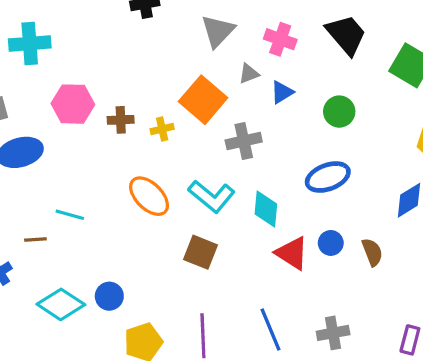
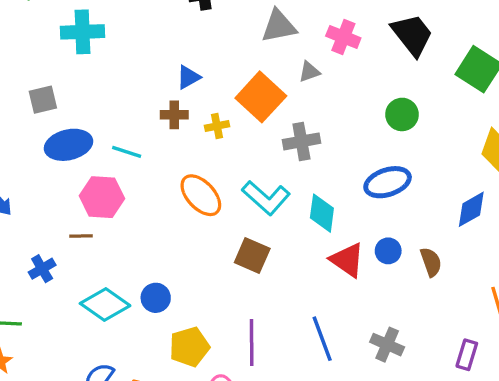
gray triangle: (218, 31) -> (279, 26), turned 33
blue triangle: (282, 92) -> (188, 77), moved
pink hexagon: (73, 104) -> (102, 197), moved
cyan line: (70, 215) -> (127, 152), moved
gray cross: (333, 333) -> (387, 345), turned 32

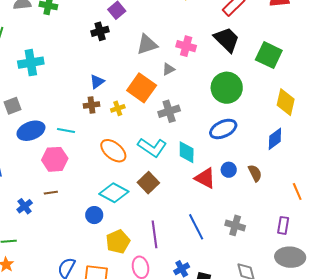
green circle: (402, 114) -> (227, 88), size x1.6
brown line: (81, 236) -> (51, 193), moved
brown square: (252, 255) -> (148, 183), turned 30
cyan diamond: (105, 305) -> (114, 193), moved

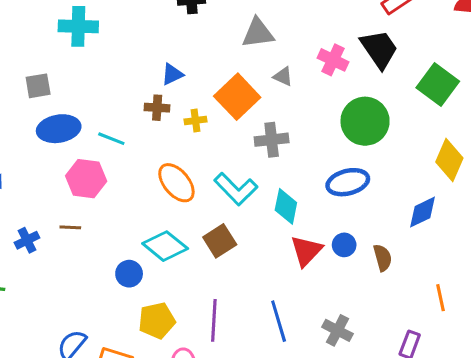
pink cross: (186, 46) -> (333, 60), moved
gray triangle: (168, 69) -> (283, 76), turned 40
red triangle: (205, 178) -> (306, 251), turned 35

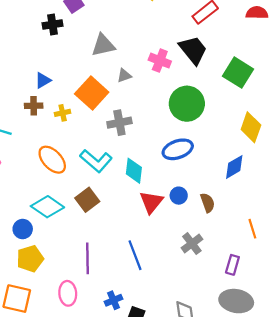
gray triangle: (283, 76) -> (124, 76), turned -40
yellow pentagon: (157, 320) -> (30, 259), moved
gray cross: (337, 330) -> (192, 244), moved, turned 30

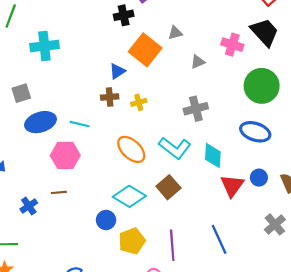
gray triangle: (103, 45) -> (175, 33), size x0.6
orange square: (92, 93) -> (145, 50), moved
blue ellipse: (178, 149) -> (255, 132), turned 40
yellow pentagon: (30, 259) -> (132, 241), moved

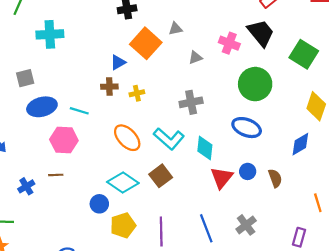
gray cross: (275, 224) -> (246, 225), moved

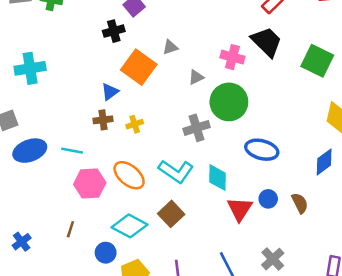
green circle: (255, 84) -> (229, 102), moved
pink hexagon: (64, 140) -> (90, 183), moved
brown line: (56, 175) -> (70, 229), moved, turned -64

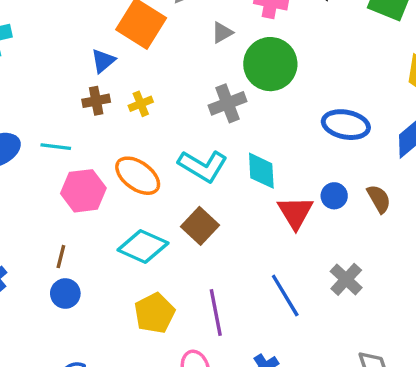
blue ellipse: (262, 150) -> (346, 125), moved
blue circle: (106, 253) -> (65, 293), moved

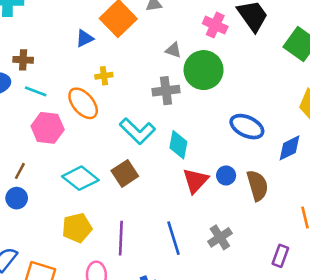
gray triangle: (222, 33) -> (173, 50), moved, turned 35
brown cross: (96, 101) -> (23, 60), moved
orange ellipse: (138, 176) -> (83, 103), moved
brown semicircle: (379, 199) -> (257, 185), size x1.4

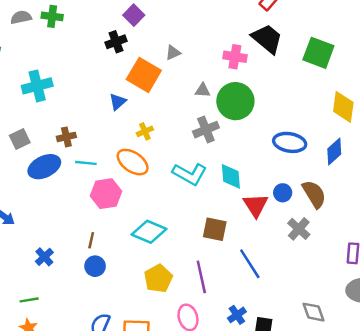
brown square: (125, 173) -> (215, 229), moved, turned -30
gray cross: (220, 237) -> (299, 229), moved

